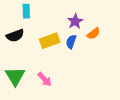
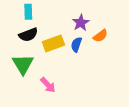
black semicircle: (15, 36) -> (28, 35), moved
green triangle: (15, 76) -> (23, 64), moved

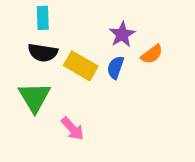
black semicircle: (28, 35) -> (43, 53), turned 30
yellow rectangle: (53, 43) -> (81, 66), turned 50

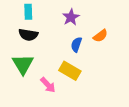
purple star: (122, 34) -> (71, 17), moved
yellow rectangle: (81, 66) -> (70, 71), moved

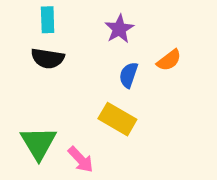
green triangle: (23, 64) -> (38, 143), moved
pink arrow: (48, 85) -> (81, 160), moved

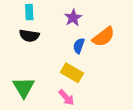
orange semicircle: (169, 60) -> (103, 37), size x1.5
pink arrow: (81, 160) -> (66, 98), moved

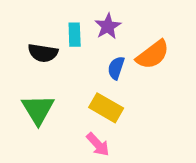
cyan rectangle: (29, 12) -> (75, 35), moved
green triangle: (24, 87) -> (38, 109), moved

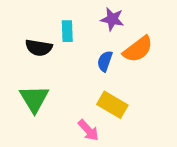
purple star: (108, 26) -> (112, 19), moved, turned -30
yellow rectangle: (106, 108) -> (112, 105), moved

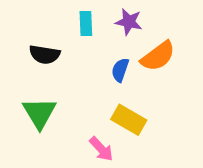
cyan rectangle: (67, 31) -> (86, 24), moved

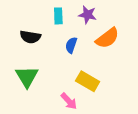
blue semicircle: (120, 70) -> (71, 45), moved

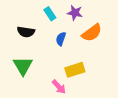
cyan rectangle: (58, 16) -> (50, 14), turned -32
yellow rectangle: (88, 81) -> (75, 70), turned -48

